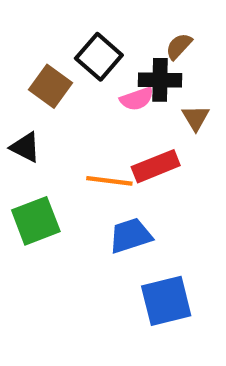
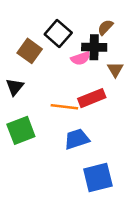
black triangle: (25, 147) -> (15, 87), turned 42

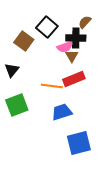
brown triangle: (115, 70) -> (72, 56), moved

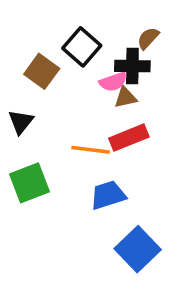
brown triangle: (72, 56) -> (125, 97), turned 48
blue square: (79, 143) -> (138, 249), turned -30

